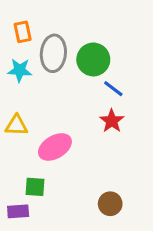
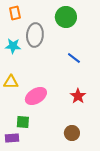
orange rectangle: (23, 32) -> (15, 13), moved
green circle: (93, 59) -> (66, 17), moved
red star: (112, 121) -> (78, 96), moved

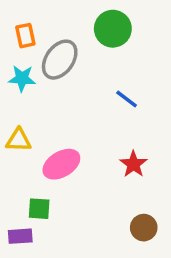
orange rectangle: (15, 13) -> (25, 36), moved
gray ellipse: (35, 35) -> (60, 60), turned 30
brown circle: (72, 133) -> (144, 228), moved

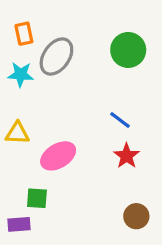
green circle: (113, 29) -> (128, 50), moved
blue line: (127, 99) -> (120, 120), moved

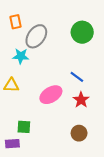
cyan star: (21, 74) -> (21, 56), moved
pink ellipse: (58, 156) -> (51, 95), moved
brown circle: (136, 216) -> (79, 133), moved

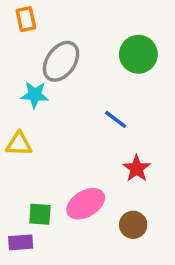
orange rectangle: (16, 22) -> (26, 19), moved
blue line: (77, 77) -> (116, 119), moved
pink ellipse: (51, 95) -> (86, 204), moved

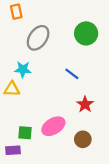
cyan star: (35, 95) -> (23, 69), moved

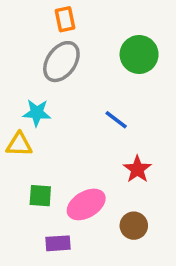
orange rectangle: (16, 12) -> (65, 19), moved
green square: (25, 133) -> (40, 196), moved
purple rectangle: (13, 150) -> (58, 243), moved

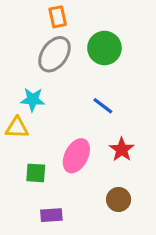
green circle: (139, 54) -> (104, 48), moved
pink ellipse: (86, 204) -> (76, 156), moved, turned -32

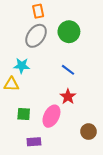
red star: (122, 150) -> (68, 97), moved
pink ellipse: (76, 156) -> (51, 116), moved
brown circle: (119, 199) -> (88, 132), moved

